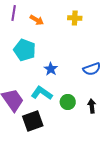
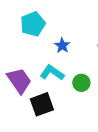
cyan pentagon: (25, 50) -> (33, 24), turned 30

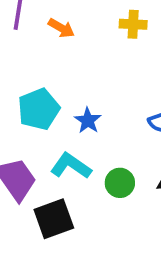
cyan pentagon: (33, 24) -> (39, 109), moved

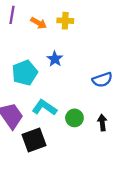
yellow cross: (133, 24) -> (65, 21), moved
blue star: (88, 121) -> (55, 59), moved

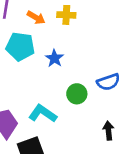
cyan pentagon: (25, 73) -> (20, 46), moved, turned 30
green circle: (74, 118) -> (77, 94), moved

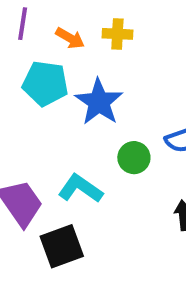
blue star: (54, 58) -> (99, 102), size x1.6

